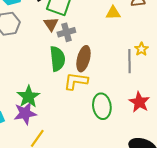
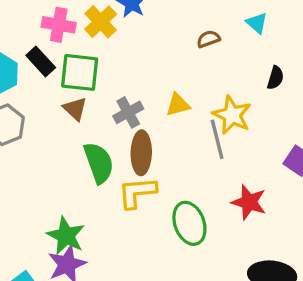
yellow triangle: (113, 13) -> (178, 105), moved
gray cross: (66, 32) -> (128, 112), moved
yellow star: (141, 49) -> (232, 115), size x1.6

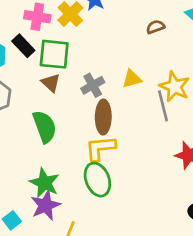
green semicircle: (99, 163) -> (45, 127), moved
green ellipse: (189, 223) -> (97, 180), moved

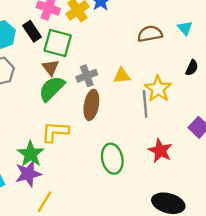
brown semicircle: (155, 27) -> (150, 34), size x1.5
green semicircle: (45, 127) -> (52, 89), moved, turned -124
yellow L-shape: (100, 148) -> (55, 132), moved
green ellipse: (97, 180) -> (112, 159), moved

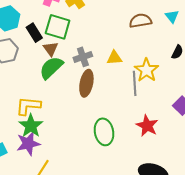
black rectangle: (32, 31) -> (34, 33), moved
yellow L-shape: (55, 132) -> (28, 106), moved

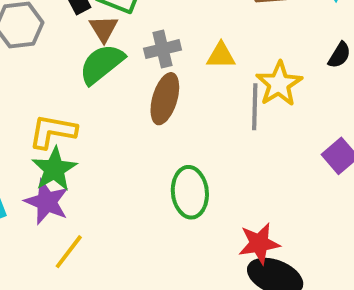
red star: (147, 126) -> (259, 243), moved, turned 30
purple star: (28, 144) -> (47, 202), turned 30

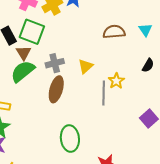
yellow triangle: (221, 56) -> (86, 66), turned -42
yellow star: (279, 84) -> (116, 81), size x0.7

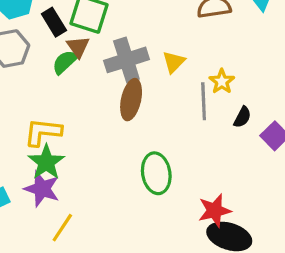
gray cross: (55, 63) -> (126, 60), size x1.5
black semicircle: (148, 65) -> (242, 117), moved
green semicircle: (23, 71) -> (65, 62), moved, size x0.7

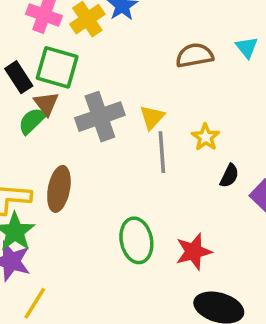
brown ellipse: (131, 100) -> (59, 189), moved
gray line: (204, 101) -> (162, 152), moved
red star: (215, 211) -> (194, 252), moved

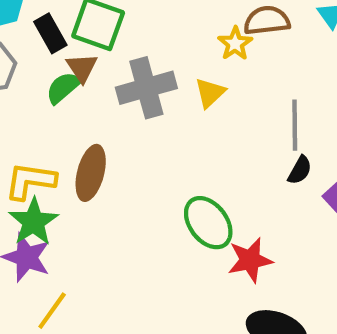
yellow star: (206, 137) -> (235, 44), moved
gray line: (162, 152) -> (295, 125), moved
green ellipse: (136, 240) -> (208, 223), moved, turned -30

